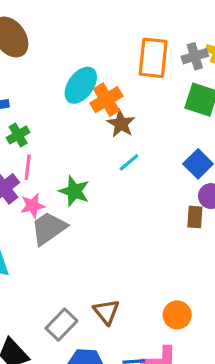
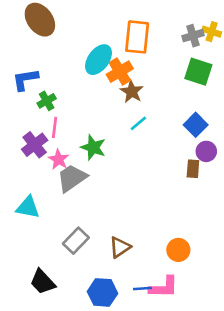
orange rectangle: (153, 58) -> (137, 37), moved
pink star: (33, 206) -> (59, 159), turned -30
brown triangle: (106, 312) -> (120, 247), turned 35
gray rectangle: (61, 325) -> (76, 241), moved

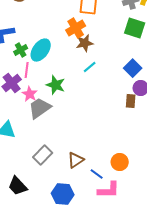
cyan ellipse: (98, 60) -> (41, 50), moved
brown star: (132, 92) -> (85, 43), turned 30
blue line: (142, 288) -> (97, 174), moved, turned 40

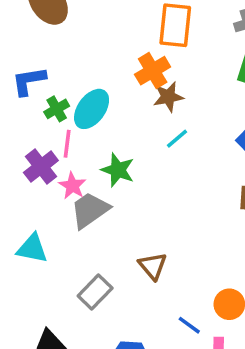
brown triangle: (76, 160) -> (153, 266), moved, turned -36

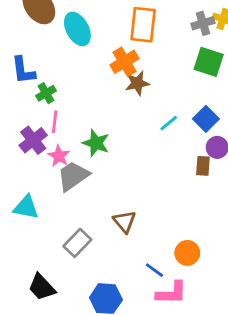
blue L-shape: (29, 81) -> (23, 70), turned -88
cyan ellipse: (92, 109) -> (77, 29), moved, turned -64
cyan line: (177, 139) -> (169, 123), moved

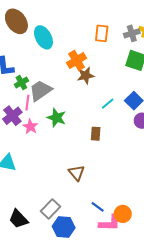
orange rectangle: (143, 25) -> (102, 33), moved, size x0.7
brown rectangle: (203, 166) -> (96, 134), moved
gray trapezoid: (73, 176) -> (40, 91), moved
gray rectangle: (77, 243) -> (51, 209), moved
orange circle: (187, 253) -> (123, 214), moved

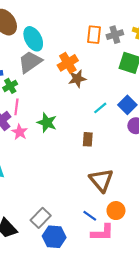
gray cross: (132, 33) -> (115, 35), moved
gray trapezoid: (40, 91) -> (30, 62), moved
brown triangle: (77, 173) -> (101, 180), moved, size x1.4
orange circle: (123, 214) -> (116, 211), moved

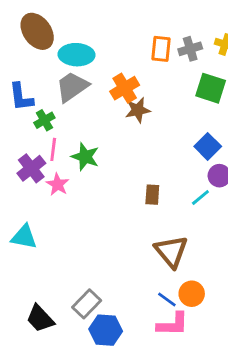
cyan ellipse: (33, 39) -> (76, 55), turned -60
cyan line: (100, 108) -> (200, 198), moved
green star: (47, 123) -> (85, 157), moved
blue line: (90, 216) -> (167, 300), moved

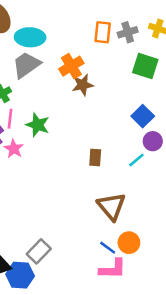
blue hexagon: (106, 330) -> (20, 275), moved

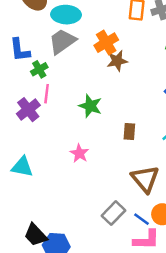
green star: (38, 125) -> (90, 106), moved
pink star: (14, 149) -> (79, 153), moved
gray rectangle: (39, 251) -> (113, 213), moved

